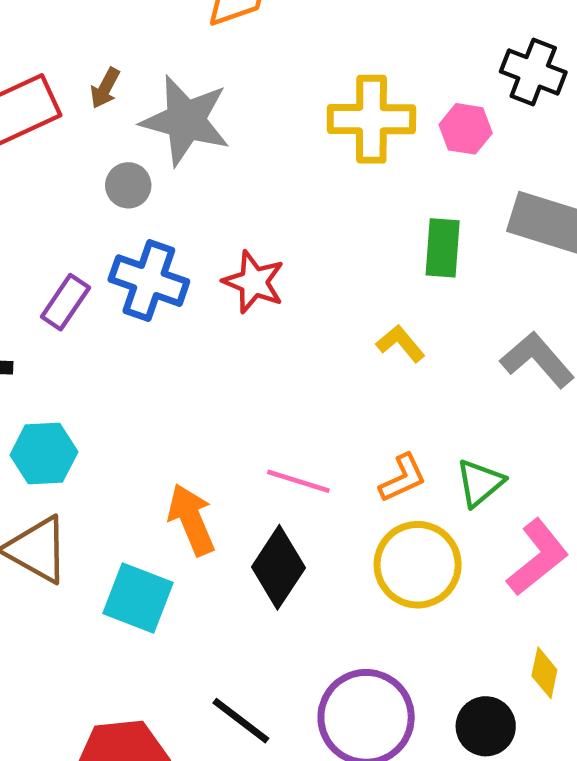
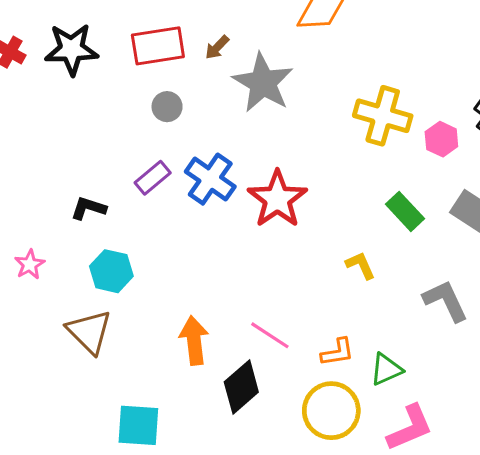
gray circle: (128, 185) -> (167, 107), moved
green rectangle: (443, 248) -> (405, 211), turned -63
red star: (254, 282) -> (277, 199), size x1.4
cyan square: (138, 598) -> (138, 425), moved, turned -33

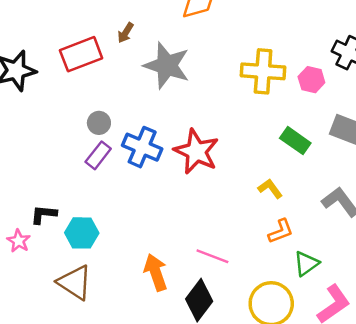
brown arrow: (217, 47) -> (126, 33), moved
gray circle: (167, 107) -> (99, 123), moved
black L-shape: (88, 208) -> (44, 214), moved
orange L-shape: (337, 352) -> (281, 231), moved

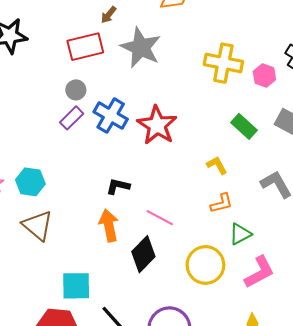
red rectangle: (81, 54) -> (85, 47), moved
black L-shape: (44, 214) -> (118, 186), moved
cyan hexagon: (82, 233) -> (30, 182), moved

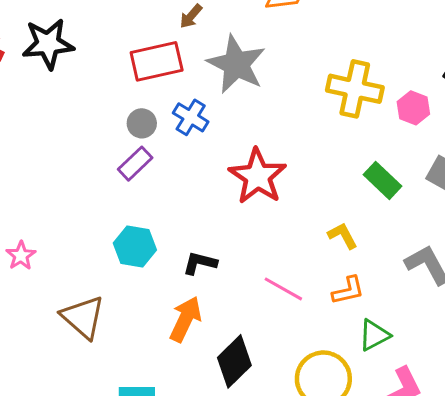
blue cross: (111, 116) -> (191, 117), moved, size x0.7
cyan hexagon: (30, 182) -> (135, 247), moved
pink line: (160, 218) -> (283, 289), moved
orange arrow: (109, 225) -> (185, 319), turned 36

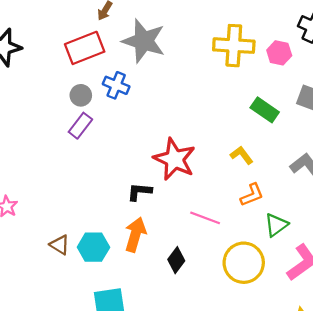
red star: (258, 176) -> (175, 159), moved
cyan hexagon: (135, 247) -> (93, 247), moved
pink line: (283, 289) -> (205, 218), moved
brown triangle: (83, 317) -> (60, 245), size x0.6
black diamond: (234, 361) -> (176, 260), size x0.7

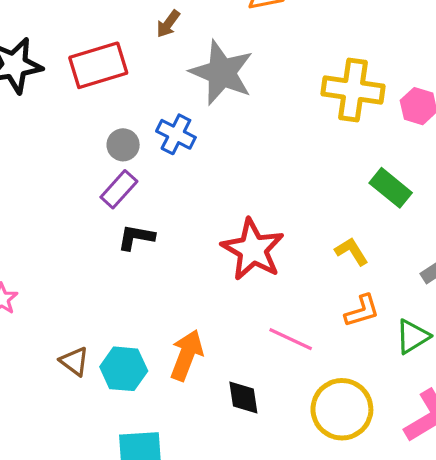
red rectangle: (85, 48) -> (98, 65), moved
black L-shape: (139, 192) -> (136, 237), moved
green triangle: (276, 225) -> (413, 337), moved
black diamond: (176, 260) -> (243, 397), turned -50

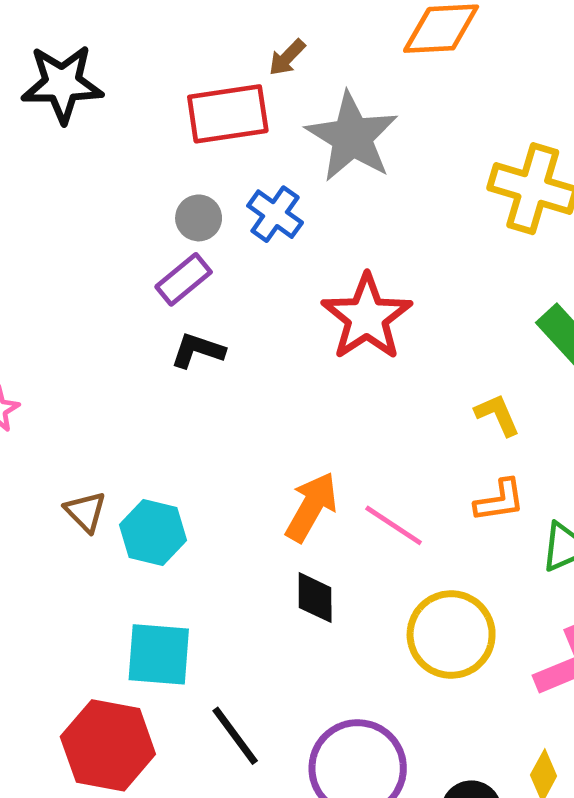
red rectangle: (98, 65) -> (228, 114), moved
red star: (253, 249) -> (367, 317), moved
orange arrow: (187, 355) -> (311, 507), moved

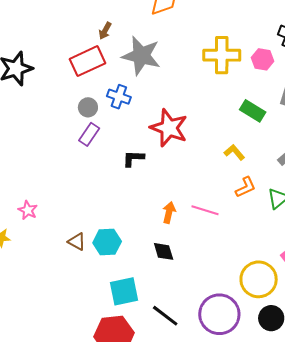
black L-shape: (198, 350) -> (133, 158), moved
orange arrow: (311, 507) -> (169, 213), size x0.7
black diamond: (315, 598) -> (164, 251), moved
yellow circle: (451, 635) -> (259, 279), moved

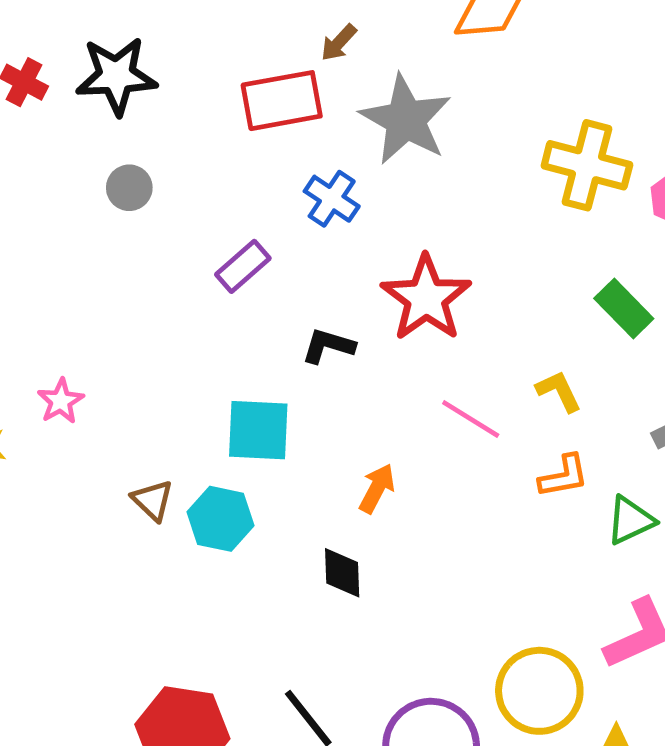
gray circle: (88, 107) -> (129, 188), moved
pink line: (205, 210) -> (471, 419), moved
cyan square: (124, 291) -> (258, 430), moved

